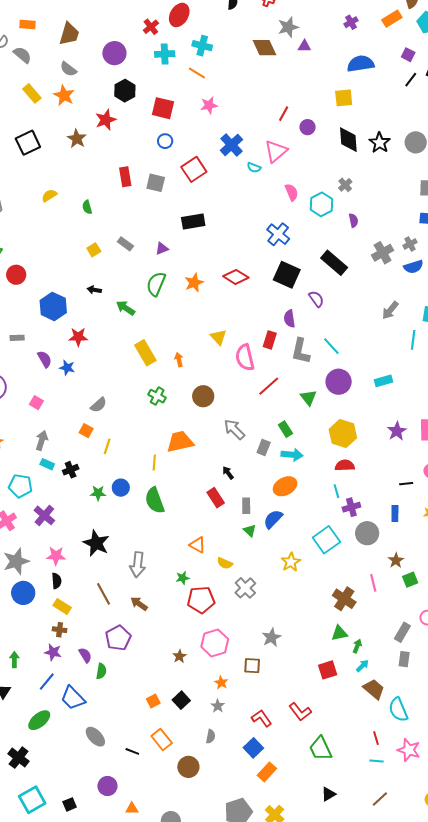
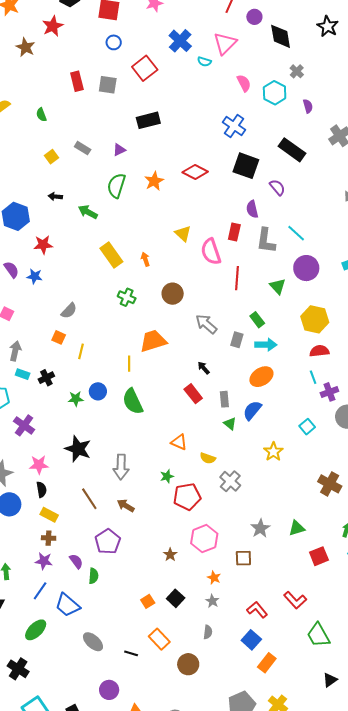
black diamond: (348, 140) -> (281, 36), moved
red line: (269, 386) -> (237, 278), turned -40
cyan square: (326, 540) -> (307, 427), size x0.6
green triangle: (339, 633) -> (297, 528), moved

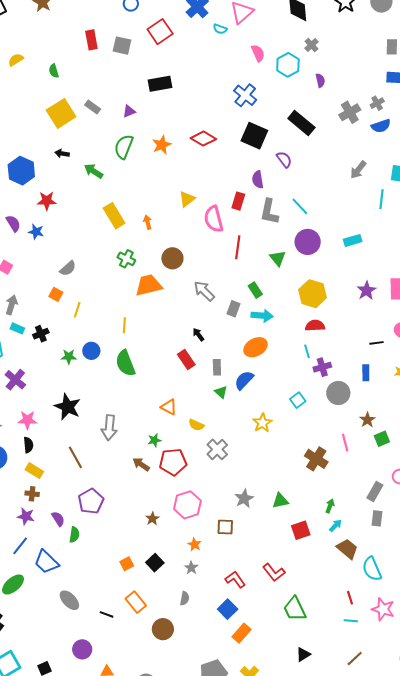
yellow square: (52, 157) -> (61, 113), size x2.0
yellow triangle: (183, 233) -> (187, 199), turned 36
orange trapezoid: (153, 341) -> (148, 285), moved
brown arrow: (126, 506) -> (141, 464), moved

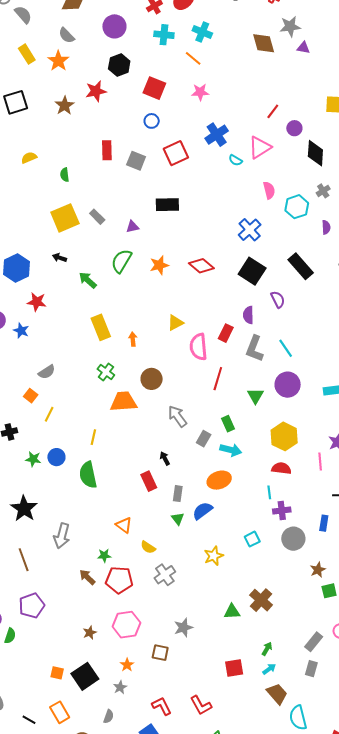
pink line: (345, 443) -> (320, 462), moved
green triangle: (280, 501) -> (232, 612), moved
black square: (155, 563) -> (85, 676), size x1.5
orange square: (127, 564) -> (57, 673), turned 32

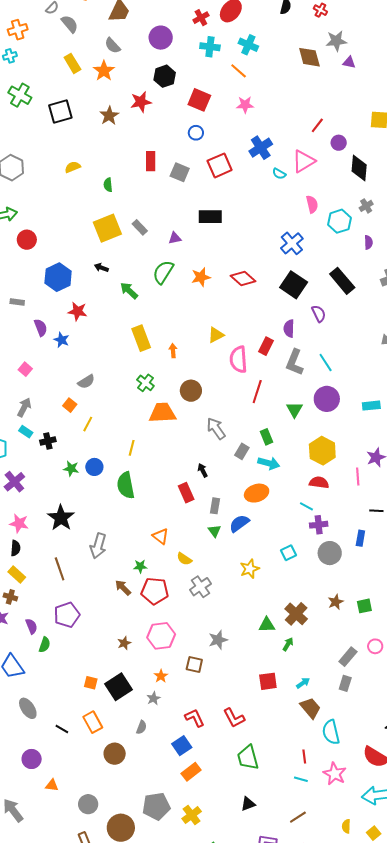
cyan line: (269, 492) -> (306, 506), turned -56
brown star: (318, 570) -> (336, 602), moved
green arrow: (267, 649) -> (288, 644), moved

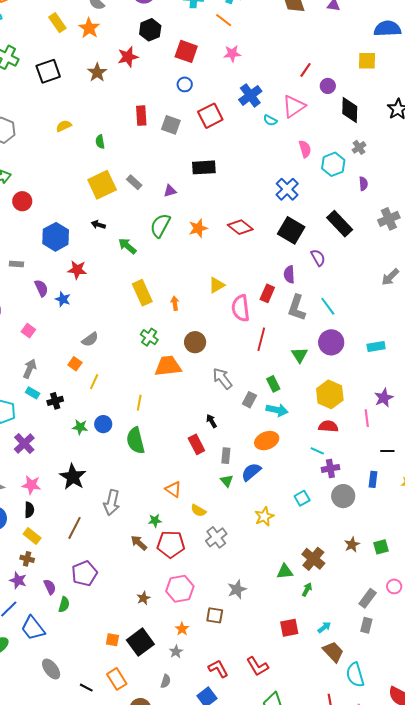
brown line: (60, 569) -> (74, 528), turned 50

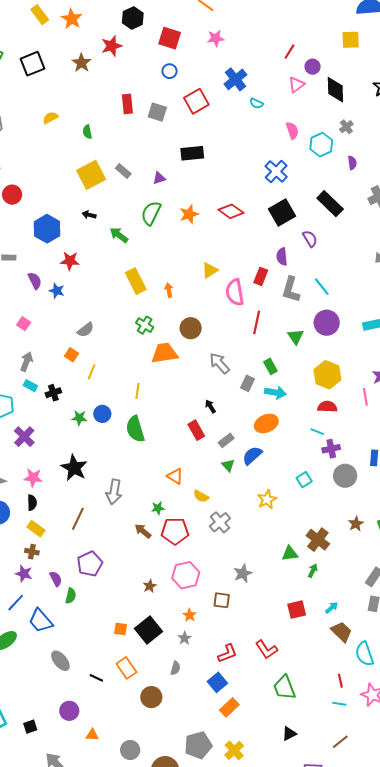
pink triangle: (294, 106) -> (296, 85), moved, size x0.7
black square: (291, 230) -> (282, 213), turned 32
gray rectangle: (226, 456) -> (226, 440), turned 49
red L-shape: (218, 669) -> (227, 653), turned 100

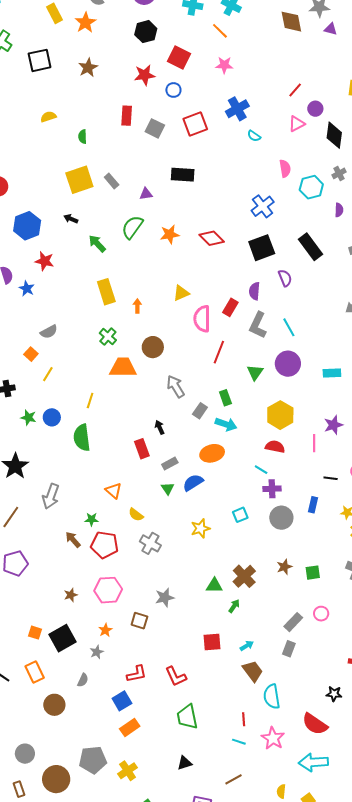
red star: (112, 46) -> (145, 75), moved
gray cross: (220, 522) -> (150, 543), turned -30

